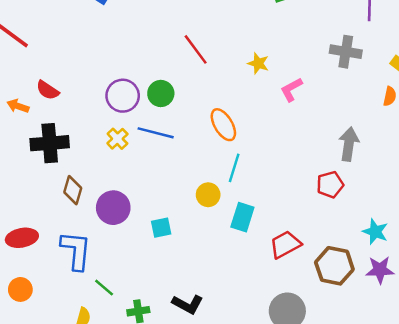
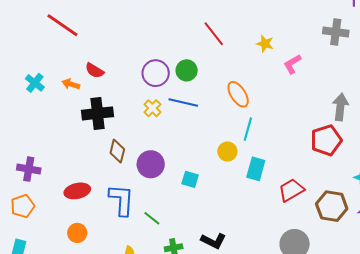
red pentagon: (330, 185) -> (326, 140), size x1.4
cyan square: (161, 228) -> (190, 179), turned 30
green line: (104, 288) -> (152, 218), moved

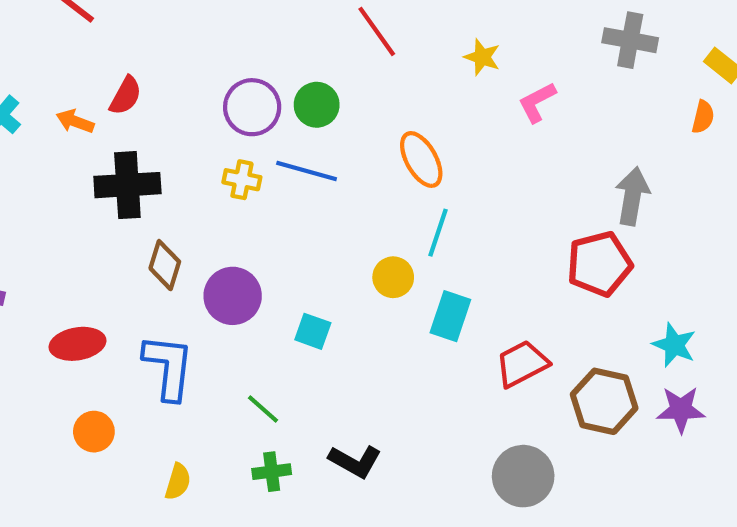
red semicircle: (95, 71) -> (126, 96), turned -96
yellow cross: (152, 108) -> (242, 180), turned -36
green line: (152, 218) -> (263, 409), moved
orange circle: (77, 233) -> (94, 432), moved

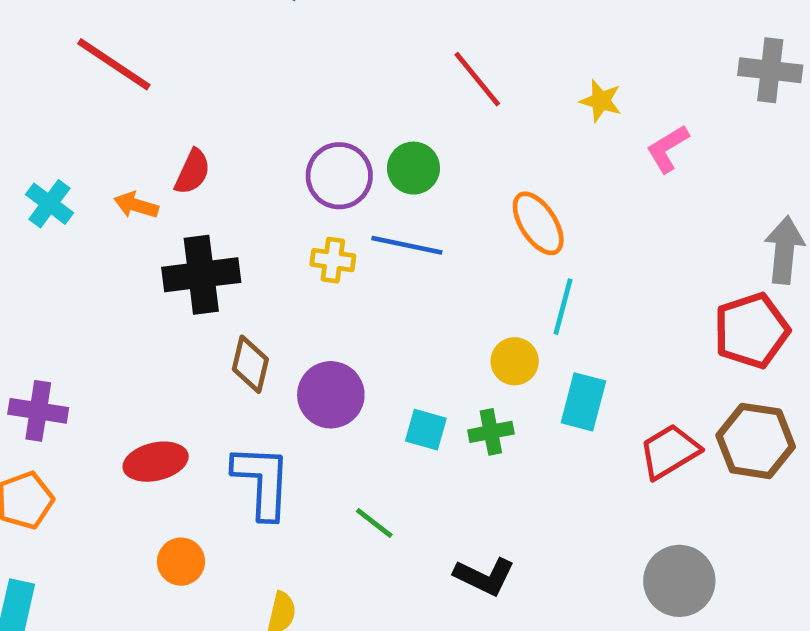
brown hexagon: (604, 401) -> (756, 441), moved
green cross: (272, 472) -> (491, 432), moved

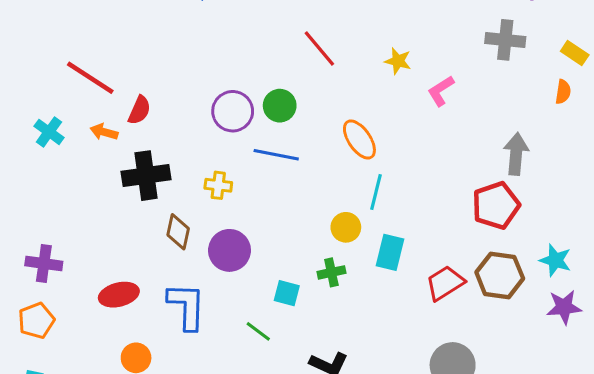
red line: (114, 64) -> (90, 78), moved
yellow cross: (333, 260) -> (218, 185), moved
cyan square: (426, 430) -> (287, 293), moved

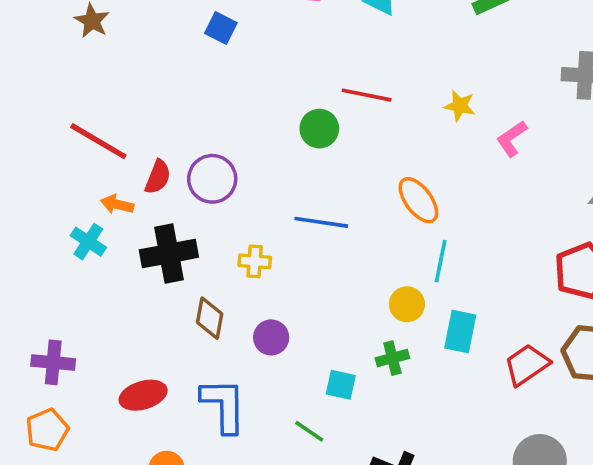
red line: (319, 49) -> (367, 95), turned -36
green circle: (280, 106) -> (319, 129), moved
purple circle: (233, 111) -> (212, 179), moved
cyan cross: (49, 132) -> (88, 242), moved
purple circle: (229, 250) -> (271, 337), size x0.7

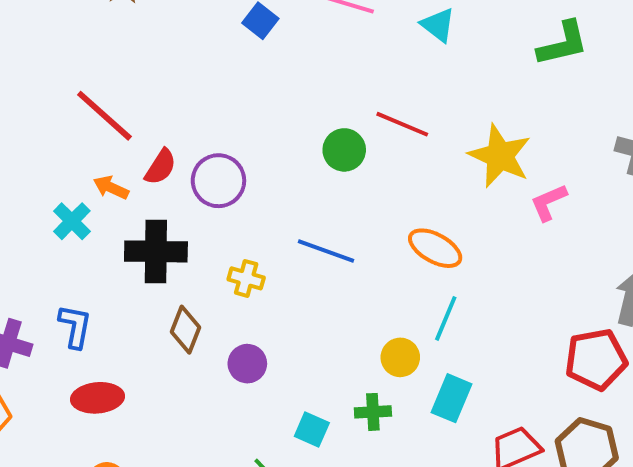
yellow star: (460, 106) -> (500, 156), size x1.8
orange ellipse: (418, 200) -> (435, 248), turned -36
blue L-shape: (224, 405) -> (75, 326), moved, size x0.7

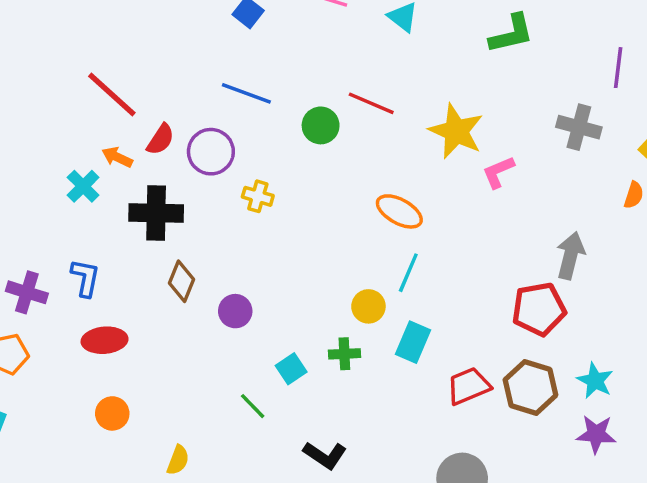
blue line: (326, 251) -> (246, 93), moved
yellow cross: (246, 278) -> (258, 196), moved
cyan square: (312, 430) -> (291, 369), turned 32

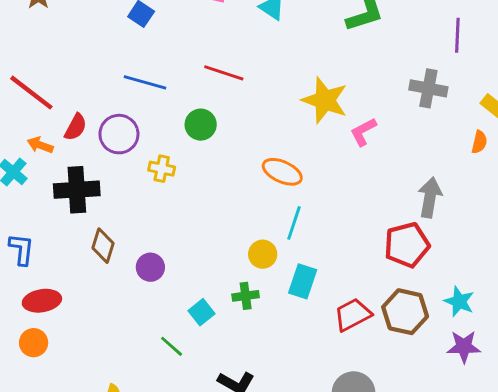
red line: (371, 103) -> (224, 73), moved
green circle: (321, 125) -> (201, 125), moved
orange circle: (112, 413) -> (34, 343), moved

